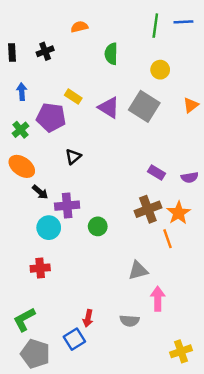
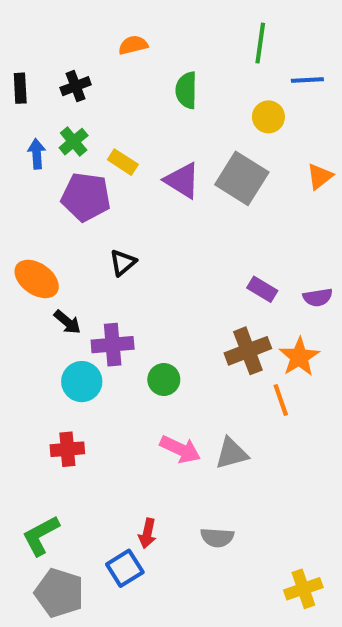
blue line: (183, 22) -> (307, 80), moved
green cross: (21, 130) -> (74, 142), moved
pink arrow: (158, 299) -> (180, 449), moved, turned 115

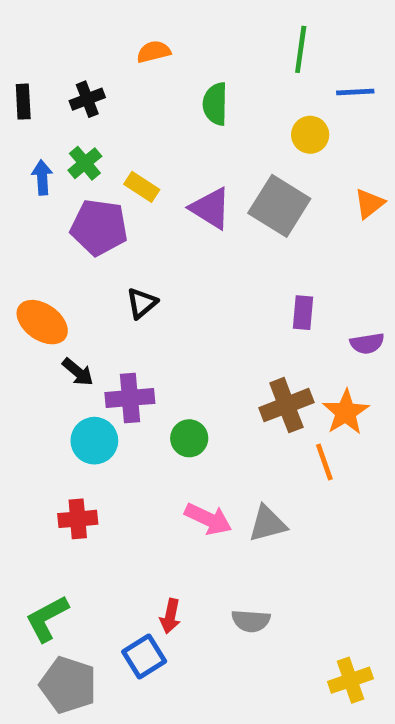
purple rectangle: (262, 289) -> (303, 313), moved, turned 64

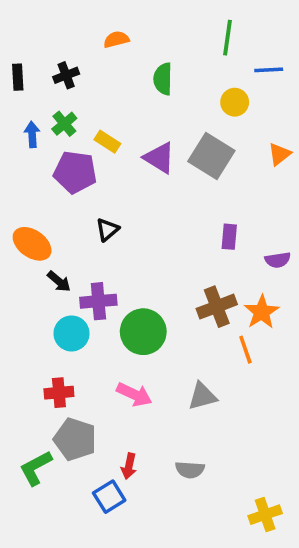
green circle: (189, 438) -> (143, 332), size x1.6
pink arrow: (208, 519) -> (134, 394), moved
gray pentagon: (68, 685) -> (75, 439), moved

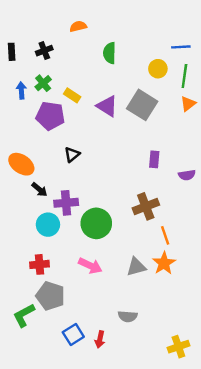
green line: (227, 38) -> (184, 76), moved
orange star: (262, 312) -> (164, 263), moved
red arrow: (129, 466) -> (100, 339), moved

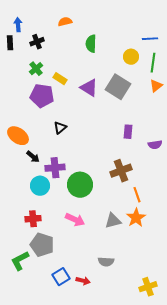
blue arrow: (21, 90) -> (18, 25), moved
red arrow: (100, 339) -> (83, 281), turned -88

